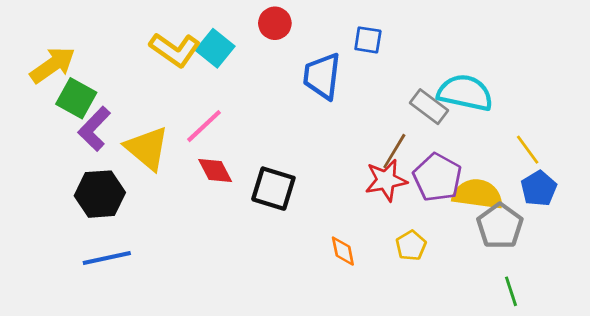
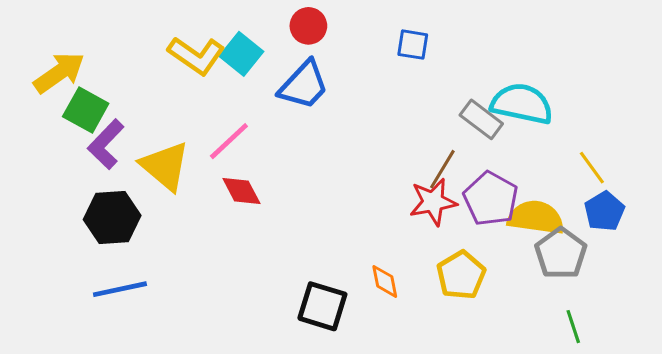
blue trapezoid: (322, 76) -> (304, 85), moved, turned -144
black square: (273, 189) -> (322, 306), moved
yellow pentagon: (411, 246) -> (461, 275), size x1.4

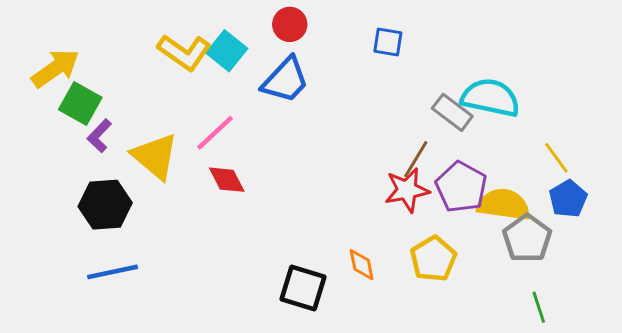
purple L-shape: (106, 144) -> (99, 136), size x0.7

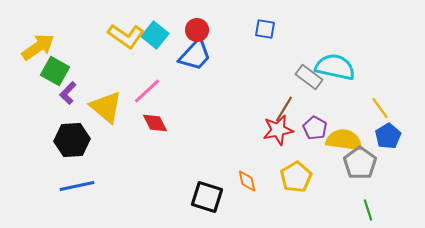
red circle: (290, 24) -> (197, 30), moved
purple pentagon: (461, 187) -> (315, 128), size x0.7

